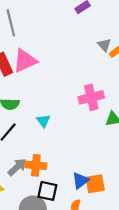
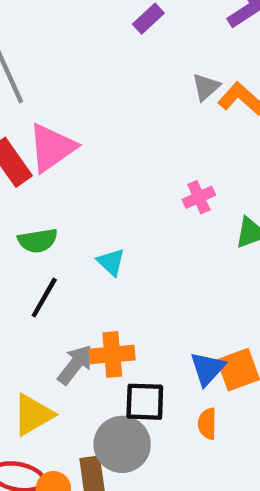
gray triangle: (104, 45) -> (206, 87), turned 40
pink cross: (91, 97) -> (199, 197), size x0.6

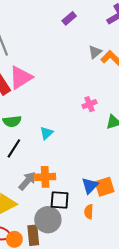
cyan triangle: (111, 262) -> (46, 133), turned 32

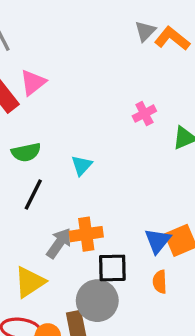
pink triangle: (21, 78) -> (33, 83), size x0.7

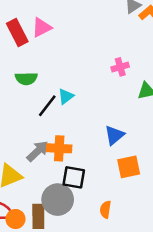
black line: (33, 194) -> (47, 106), moved
blue triangle: (158, 241) -> (114, 135), moved
orange semicircle: (160, 282) -> (105, 210), moved

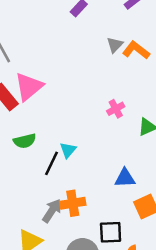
pink triangle: (42, 27) -> (29, 87), size x1.4
blue triangle: (114, 135) -> (125, 178), turned 50
black square: (74, 177) -> (111, 232), moved

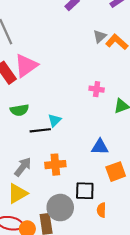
pink cross: (116, 109) -> (97, 89), turned 32
black line: (52, 163) -> (40, 130), turned 54
gray arrow: (52, 211) -> (23, 167), moved

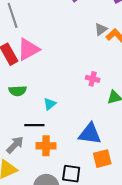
black line: (40, 130) -> (34, 125), moved
blue triangle: (100, 147) -> (90, 134), size x1.4

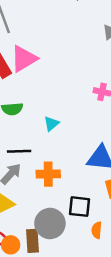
black line: (34, 125) -> (19, 151), moved

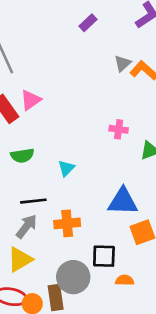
pink triangle: (24, 59) -> (31, 100), size x0.7
orange semicircle: (97, 230) -> (125, 280), turned 91

